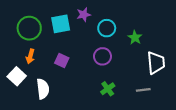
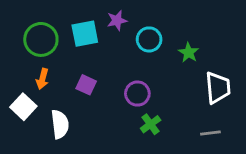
purple circle: (102, 56) -> (137, 94), moved
gray line: (143, 90) -> (210, 133), moved

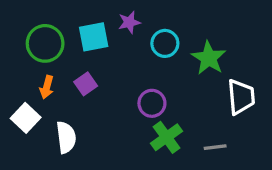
green star: (189, 53) -> (209, 58), size x1.5
purple square: (86, 85) -> (86, 84), moved, turned 30
green cross: (151, 124) -> (167, 137), size x1.4
gray line: (210, 133) -> (215, 147), moved

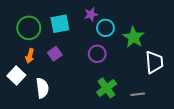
purple star: (129, 22) -> (91, 14), moved
purple circle: (152, 103) -> (97, 54), moved

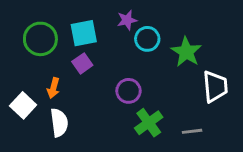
purple square: (55, 54) -> (82, 63), moved
purple circle: (97, 54) -> (128, 91), moved
orange arrow: (30, 56) -> (53, 88), moved

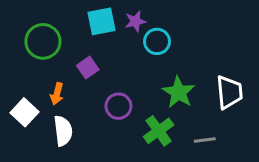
cyan square: (84, 33) -> (102, 21), moved
green star: (186, 52) -> (179, 92), moved
purple circle: (128, 91) -> (118, 106), moved

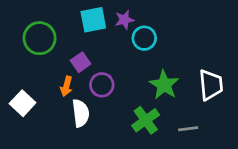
orange arrow: (57, 94) -> (66, 86), moved
purple circle: (118, 106) -> (102, 85), moved
white semicircle: (63, 131) -> (81, 113), moved

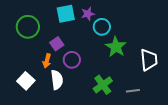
green star: (164, 85) -> (116, 47), moved
white square: (23, 103) -> (26, 81), moved

